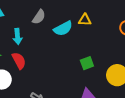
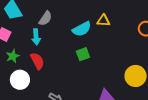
gray semicircle: (39, 17) -> (45, 18), moved
green square: (87, 63) -> (83, 54), moved

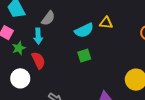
green star: (13, 56) -> (19, 48), moved

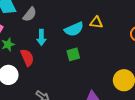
gray semicircle: (48, 18) -> (30, 14), moved
cyan arrow: (38, 36) -> (41, 37), moved

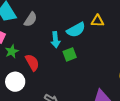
cyan arrow: (41, 37) -> (55, 40), moved
green square: (73, 54) -> (70, 54), moved

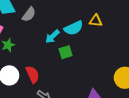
cyan arrow: (55, 40) -> (52, 36), turned 49
red semicircle: (32, 63) -> (33, 74), moved

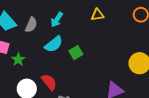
cyan semicircle: (74, 28) -> (54, 44), moved
cyan arrow: (52, 36) -> (57, 20), moved

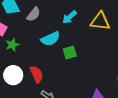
yellow triangle: (98, 15) -> (100, 21), size x1.5
cyan arrow: (57, 20) -> (69, 17), moved

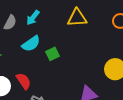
cyan arrow: (69, 17) -> (33, 18), moved

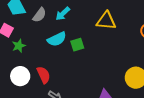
green square: (52, 54) -> (77, 45), moved

